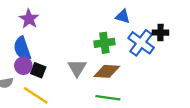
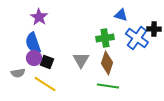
brown diamond: (107, 71) -> (107, 63), turned -75

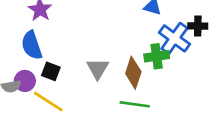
green cross: (105, 38) -> (157, 56), moved
purple circle: (34, 58) -> (25, 81), moved

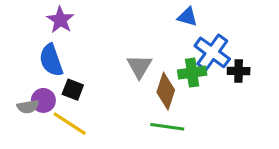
black cross: (198, 26) -> (239, 71), moved
gray triangle: (98, 69) -> (139, 66), moved

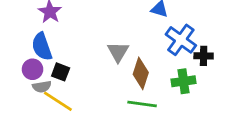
green cross: (192, 73) -> (184, 81), moved
purple circle: (43, 100) -> (33, 69), moved
gray semicircle: (28, 107) -> (42, 87), moved

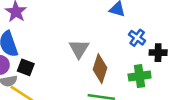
blue cross: (181, 40) -> (137, 38), size x0.6

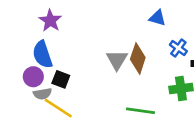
brown diamond: (100, 69) -> (138, 58), moved

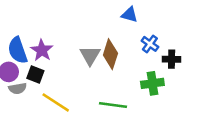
purple star: (50, 21) -> (42, 50), moved
yellow line: (58, 108) -> (56, 102), moved

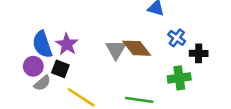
brown diamond: (110, 54) -> (137, 48), turned -56
gray semicircle: (18, 88) -> (42, 83), turned -30

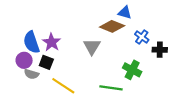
brown diamond: (137, 48) -> (112, 26), moved, turned -30
green cross: (179, 78) -> (132, 70), moved, turned 36
gray semicircle: (42, 83) -> (31, 74), turned 56

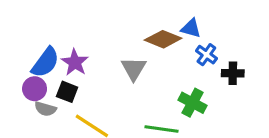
blue triangle: (125, 13) -> (191, 28), moved
blue semicircle: (31, 42) -> (45, 62), turned -125

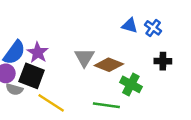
brown diamond: (163, 39) -> (109, 65), moved
blue cross: (206, 55) -> (153, 28), moved
black square: (67, 92) -> (32, 76), size x1.5

